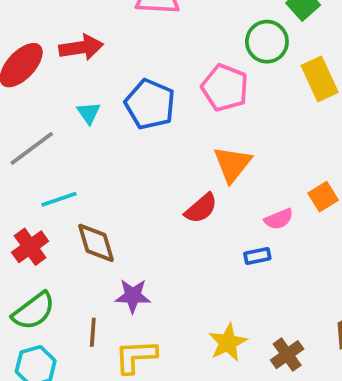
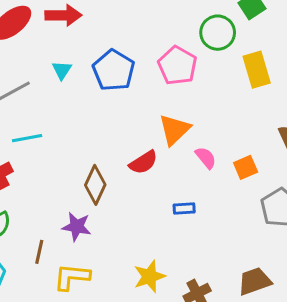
pink semicircle: (279, 219) -> (206, 158), moved, turned -115
brown diamond: (96, 243) -> (95, 185), moved, turned 33

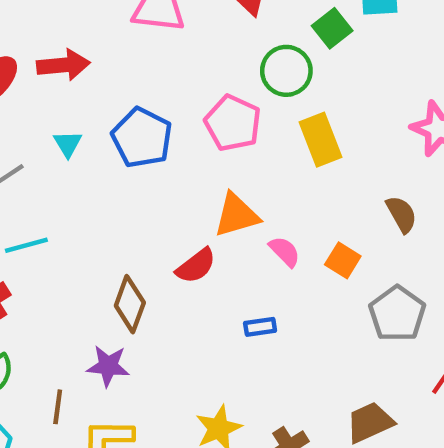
yellow rectangle: (257, 70) -> (320, 140), moved
orange triangle: (174, 130) -> (236, 215), turned 32
orange square: (246, 167) -> (343, 260), turned -30

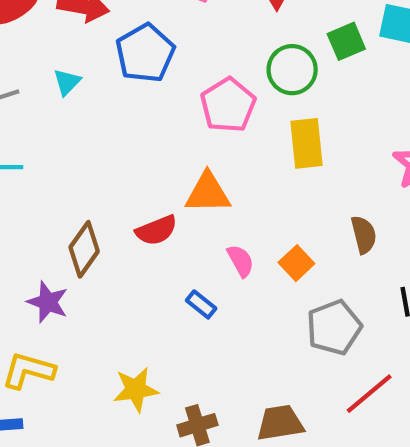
blue pentagon: (142, 138) -> (145, 53), moved
pink semicircle: (285, 252) -> (240, 261), moved
blue rectangle: (260, 327) -> (201, 304), turned 32

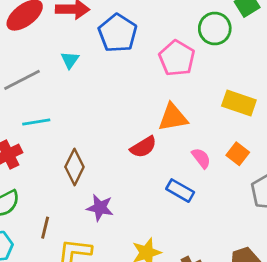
yellow rectangle: (306, 143) -> (239, 103), moved, turned -56
brown diamond: (84, 249) -> (74, 167), moved
purple star: (48, 302) -> (100, 208), moved
blue rectangle: (201, 304) -> (180, 191), size x1.4

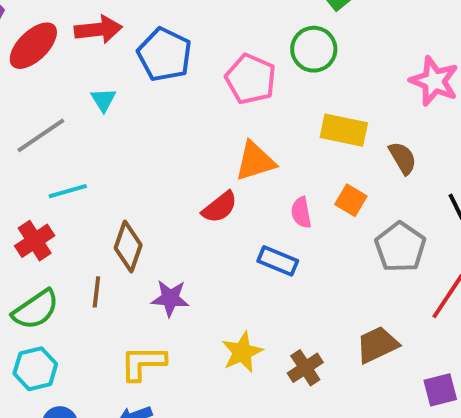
green circle: (215, 29) -> (314, 49), moved
pink semicircle: (201, 158) -> (301, 212), turned -145
brown line: (45, 228) -> (96, 292), moved

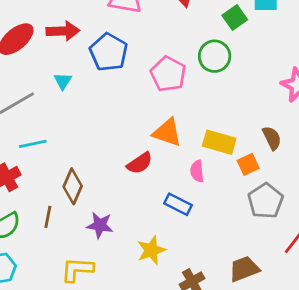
yellow rectangle: (344, 130) -> (219, 142), moved
orange triangle: (255, 161) -> (167, 132), turned 32
orange square: (351, 200) -> (248, 164), moved, turned 30
yellow star: (242, 352) -> (151, 250), moved

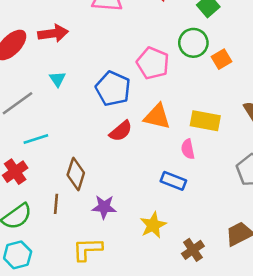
blue pentagon: (109, 52) -> (113, 89), moved
red semicircle: (140, 163) -> (121, 131), moved
orange square: (248, 164) -> (222, 59), moved

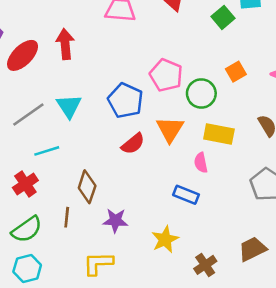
red arrow: (53, 33) -> (65, 44), turned -88
green circle: (193, 43) -> (201, 93), moved
cyan triangle: (57, 79) -> (69, 106), moved, size x1.5
orange triangle: (157, 117) -> (170, 129), turned 48

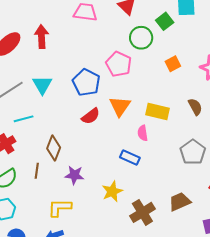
green circle: (201, 93) -> (141, 38), moved
brown cross: (205, 265) -> (142, 212), size x1.4

